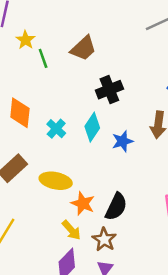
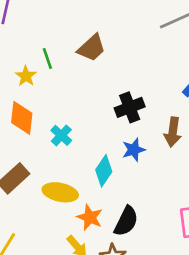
yellow star: (26, 40) -> (26, 76), moved
black cross: (109, 90) -> (130, 107), moved
cyan diamond: (92, 127) -> (104, 171), moved

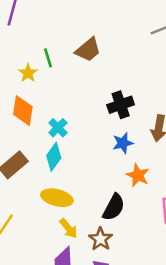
cyan diamond: (104, 171) -> (54, 157), moved
yellow ellipse: (60, 192) -> (57, 198), moved
orange star: (90, 217) -> (138, 175), moved

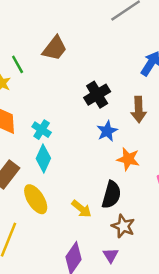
yellow ellipse: (57, 198) -> (36, 199), moved, turned 56
yellow arrow: (68, 228) -> (81, 209), moved
brown star: (101, 239) -> (123, 226), moved

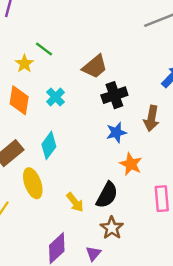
brown trapezoid: (55, 48) -> (95, 67), moved
green line: (18, 64) -> (44, 49), turned -36
cyan cross: (42, 130) -> (55, 97), moved

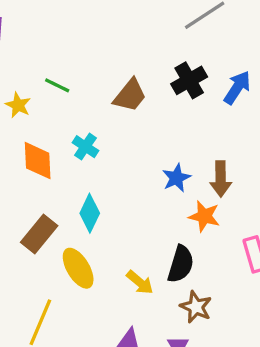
yellow star: (24, 64) -> (18, 105), moved
black cross: (114, 95) -> (189, 80), moved
brown arrow: (151, 118) -> (221, 179), moved

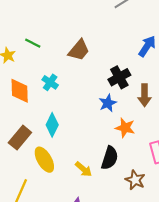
black cross: (189, 80) -> (119, 77), moved
brown arrow: (221, 179) -> (145, 95), moved
brown star: (196, 307) -> (135, 180), moved

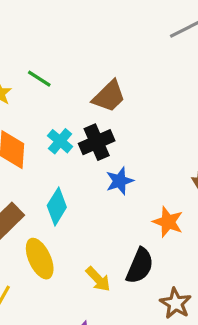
black cross: (119, 77) -> (97, 142), moved
blue star: (108, 103) -> (120, 181), moved

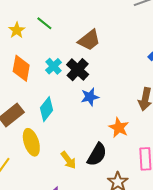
black cross: (97, 142) -> (78, 70), turned -30

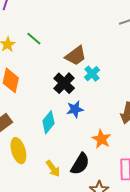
cyan cross: (53, 66) -> (92, 74), moved
cyan diamond: (47, 109) -> (48, 122), moved

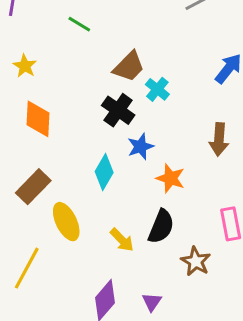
green line: (34, 39) -> (79, 24), moved
orange star: (101, 139) -> (170, 178), moved

